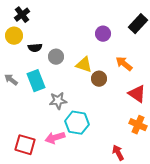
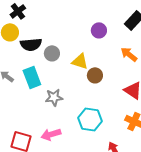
black semicircle: (35, 48) -> (31, 44), size x1.5
orange arrow: (124, 64) -> (129, 54), moved
cyan hexagon: (77, 123) -> (90, 119), moved

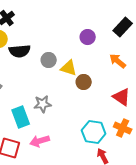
gray circle: (52, 53) -> (49, 60), moved
cyan rectangle: (32, 77) -> (21, 117), moved
cyan hexagon: (90, 119) -> (94, 132), moved

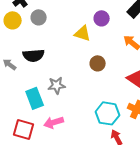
black semicircle: (20, 51) -> (34, 55), moved
gray circle: (49, 60) -> (39, 17), moved
yellow triangle: (69, 68) -> (83, 33), moved

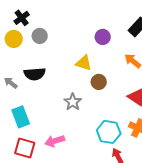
yellow triangle: (83, 33) -> (84, 63), moved
gray star: (57, 85) -> (73, 102), moved, turned -30
cyan rectangle: (35, 98) -> (21, 117), moved

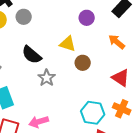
black semicircle: (35, 74) -> (32, 55), moved, turned 45
gray star: (73, 102) -> (47, 78), moved

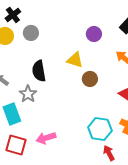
black semicircle: (32, 55) -> (39, 71), turned 40
gray star: (47, 78) -> (28, 94), moved

